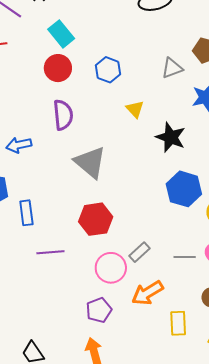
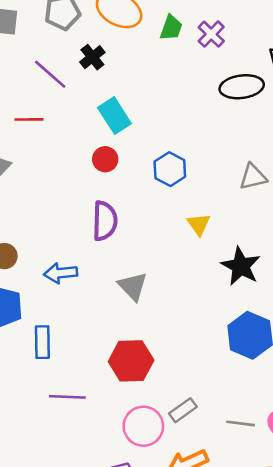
red circle: (58, 68) -> (105, 159), size x0.7
blue arrow: (19, 145) -> (61, 273), moved
gray triangle: (90, 162) -> (133, 286), size x0.7

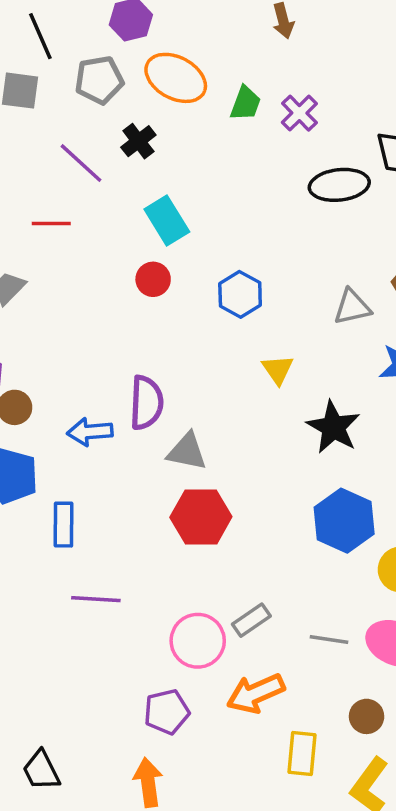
purple semicircle: (105, 221) -> (146, 403), moved
gray triangle: (133, 286) -> (187, 452), turned -36
red hexagon: (131, 361) -> (201, 517), moved

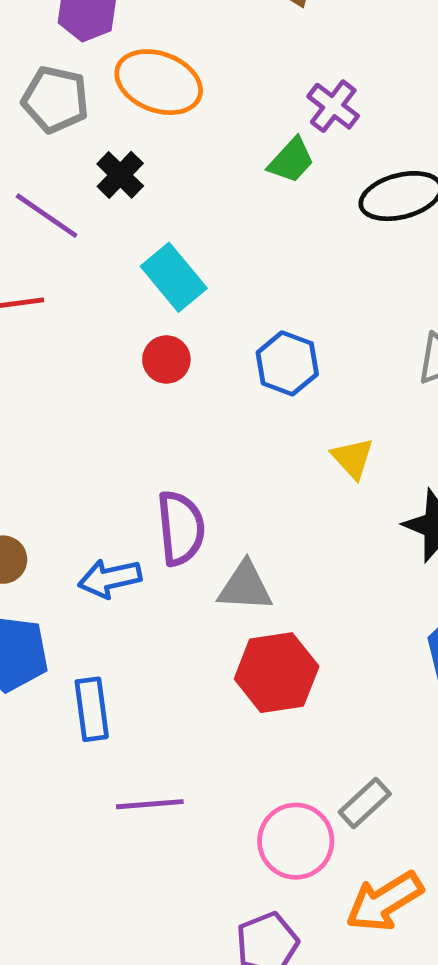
gray pentagon: (99, 80) -> (55, 99), turned 30
green trapezoid: (246, 103) -> (291, 160), moved, turned 30

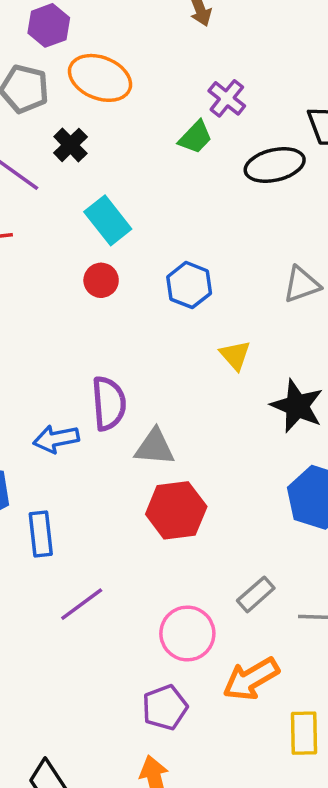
gray rectangle: (365, 803) -> (256, 594), moved
purple line: (150, 804) -> (82, 604), turned -33

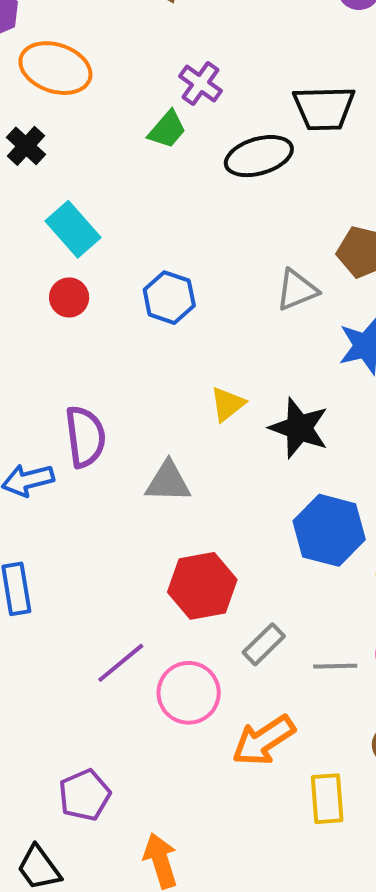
yellow triangle: (235, 355) -> (228, 404), moved, turned 36
gray triangle: (155, 447) -> (168, 482), moved
red hexagon: (176, 510) -> (202, 586), moved
purple line: (82, 604) -> (121, 663), moved
purple pentagon: (165, 708) -> (85, 795), moved

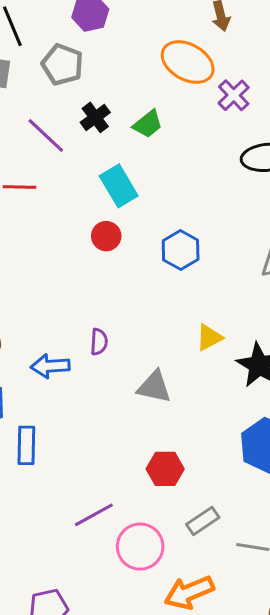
orange ellipse: (55, 68) -> (188, 62), moved
green trapezoid: (167, 129) -> (148, 124), moved
purple semicircle: (85, 437) -> (99, 342), size x0.6
red hexagon: (202, 586) -> (165, 469), size x0.7

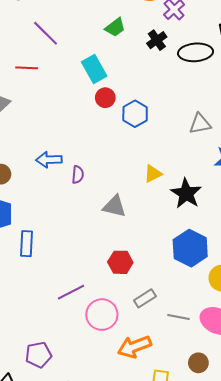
black cross: (95, 117) -> (157, 40), moved
red circle: (106, 236) -> (105, 98), moved
blue arrow: (50, 366) -> (49, 160), moved

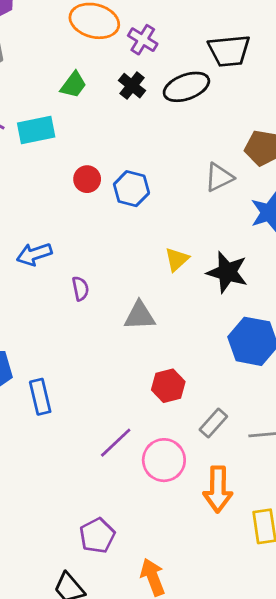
cyan rectangle: (94, 69) -> (36, 130), moved, turned -56
blue arrow: (49, 160) -> (34, 254), moved
orange arrow: (134, 347) -> (218, 489), turned -52

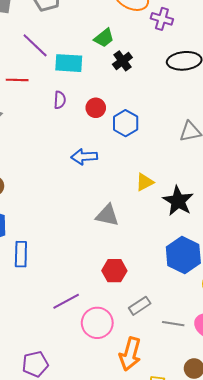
purple cross: (143, 40) -> (162, 19), turned -30
black cross: (132, 86) -> (122, 61), moved
blue arrow: (34, 254) -> (84, 157), moved
purple semicircle: (80, 289) -> (60, 100), moved

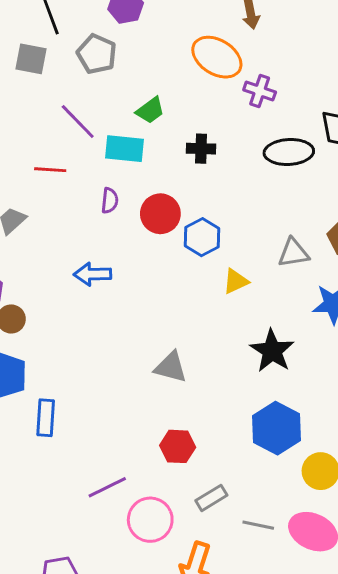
green trapezoid: (104, 38) -> (150, 110), moved
black cross: (122, 61) -> (201, 149), turned 36
red circle: (96, 108) -> (160, 214), size x1.4
blue arrow: (84, 157) -> (93, 274), moved
yellow triangle: (145, 182) -> (236, 281), moved

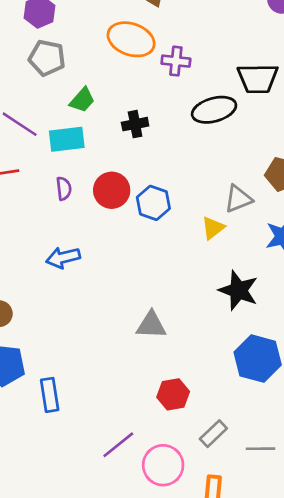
gray pentagon: (97, 54) -> (47, 58), moved
yellow triangle: (236, 281) -> (213, 228), moved

